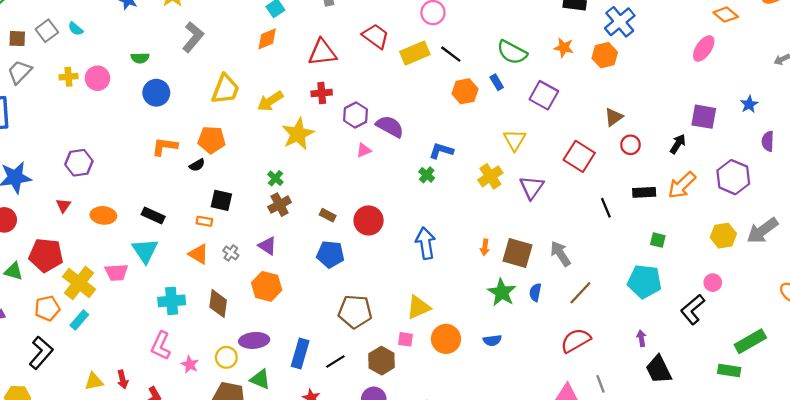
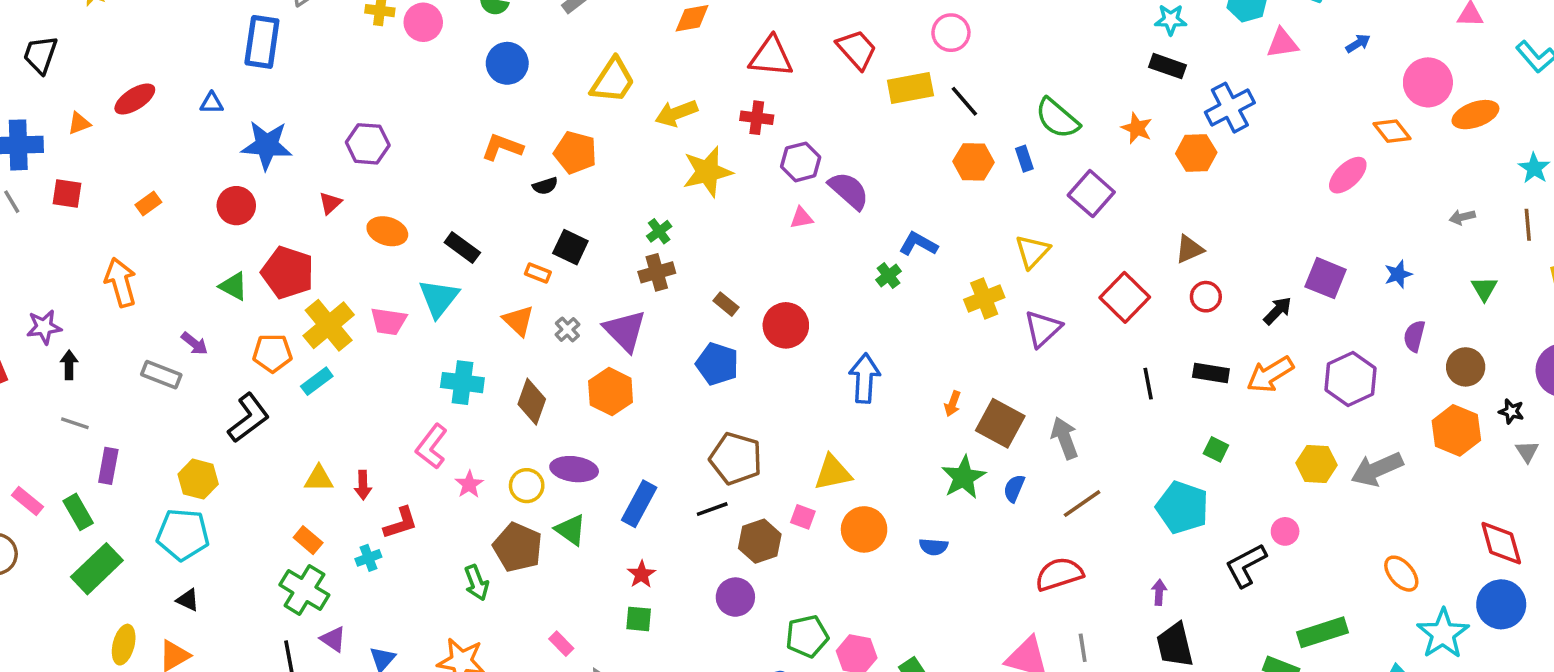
purple triangle: (267, 246) -> (625, 331), size x1.5
black line: (335, 361) -> (712, 509), moved

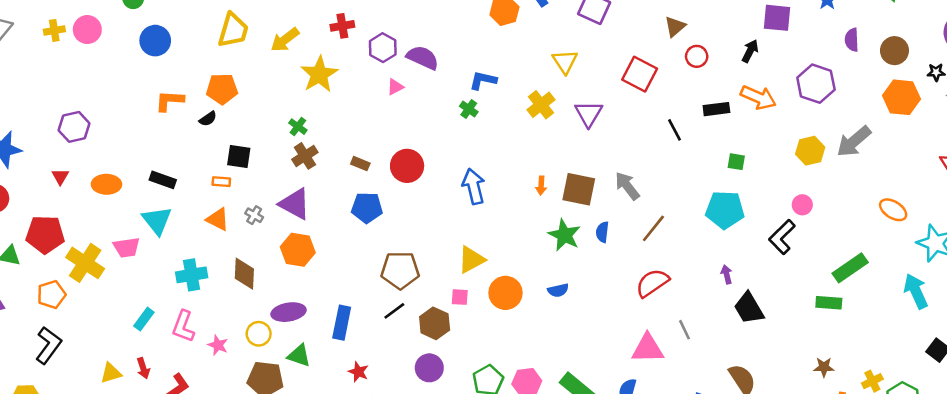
orange arrow: (1270, 374) -> (758, 97), turned -108
cyan rectangle: (317, 381) -> (144, 319), moved

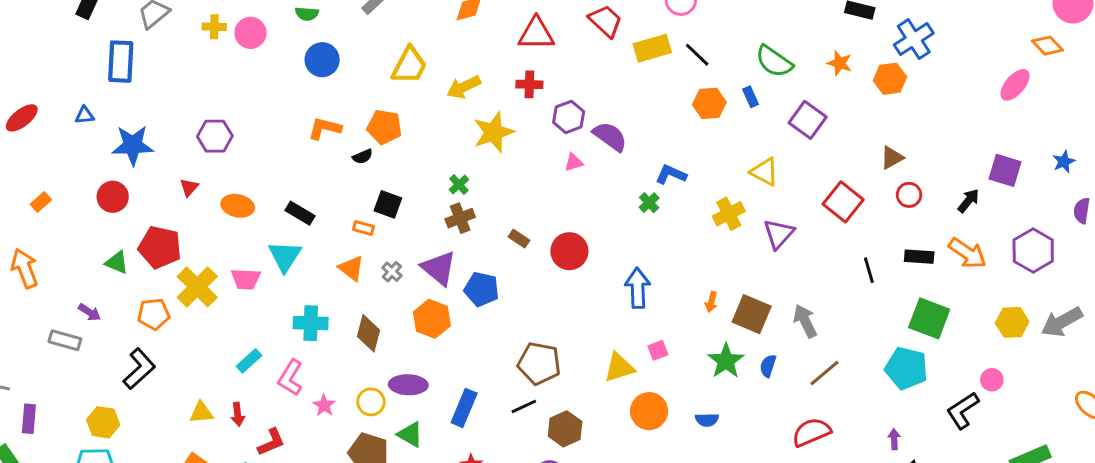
yellow triangle: (565, 61) -> (764, 172), turned -40
green square: (736, 162) -> (929, 318), size x2.0
blue pentagon: (367, 208) -> (481, 289), moved
pink square: (460, 297) -> (658, 350), moved, turned -36

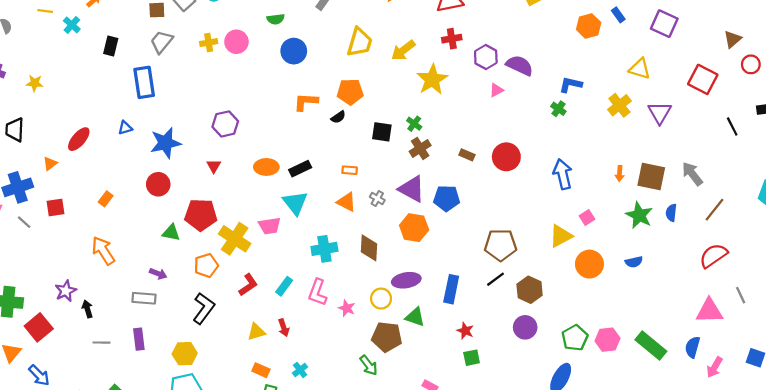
black square: (388, 204) -> (382, 132), moved
orange ellipse: (238, 206) -> (266, 167), moved
black rectangle: (300, 213) -> (300, 169), turned -45
purple rectangle: (29, 419) -> (139, 339), moved
red L-shape: (271, 442) -> (248, 285), moved

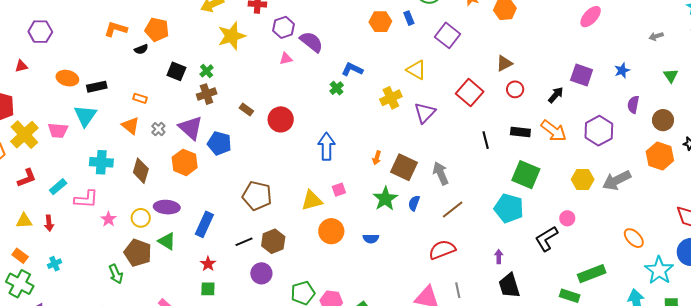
red triangle: (214, 166) -> (21, 66), turned 32
black line: (496, 279) -> (244, 242), moved
pink L-shape: (318, 292) -> (86, 199), turned -120

